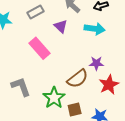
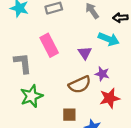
purple triangle: (61, 26) -> (85, 53), moved
gray L-shape: (21, 87) -> (23, 63), moved
green star: (54, 98) -> (31, 96), moved

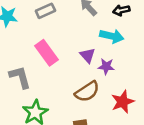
purple star: (102, 74) -> (106, 66), moved

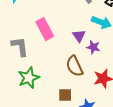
brown semicircle: (87, 92) -> (75, 66), turned 90

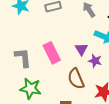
pink rectangle: (45, 29) -> (52, 53), moved
green star: (29, 78) -> (31, 89), turned 30

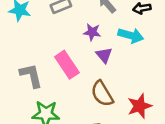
purple star: (95, 61) -> (92, 32), moved

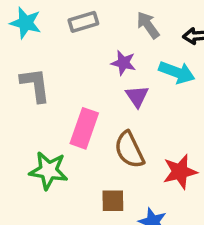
pink rectangle: (67, 65) -> (84, 128), moved, turned 48
gray L-shape: (31, 76) -> (35, 85), moved

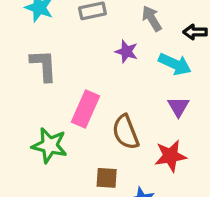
purple triangle: (137, 96) -> (178, 107), moved

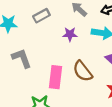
brown semicircle: (126, 132) -> (83, 71), moved

